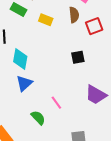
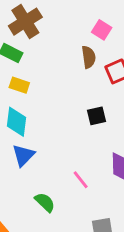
yellow rectangle: (46, 20) -> (19, 85), moved
pink line: (56, 103) -> (81, 180), moved

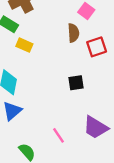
yellow rectangle: (19, 85) -> (24, 45), moved

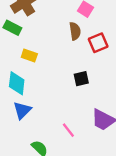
yellow rectangle: (24, 45) -> (29, 56), moved

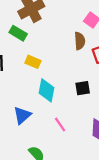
cyan diamond: (17, 83) -> (47, 90), moved
pink line: (68, 130) -> (60, 124), moved

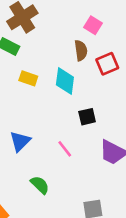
black square: (83, 88) -> (87, 117), moved
cyan diamond: (47, 90) -> (65, 81), moved

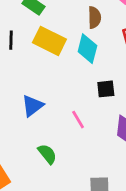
brown semicircle: (81, 50) -> (94, 18), moved
yellow rectangle: (28, 78) -> (49, 41), size x1.6

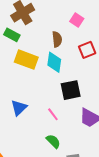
black square: (106, 89) -> (71, 90), size x1.5
green semicircle: (47, 154) -> (53, 141), moved

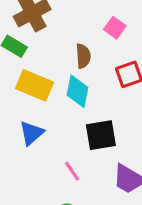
blue triangle: (19, 108) -> (32, 133), moved

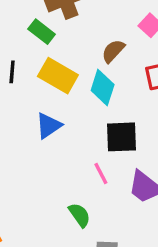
brown semicircle: (83, 56) -> (113, 51), turned -140
pink line: (72, 171) -> (101, 174), moved

